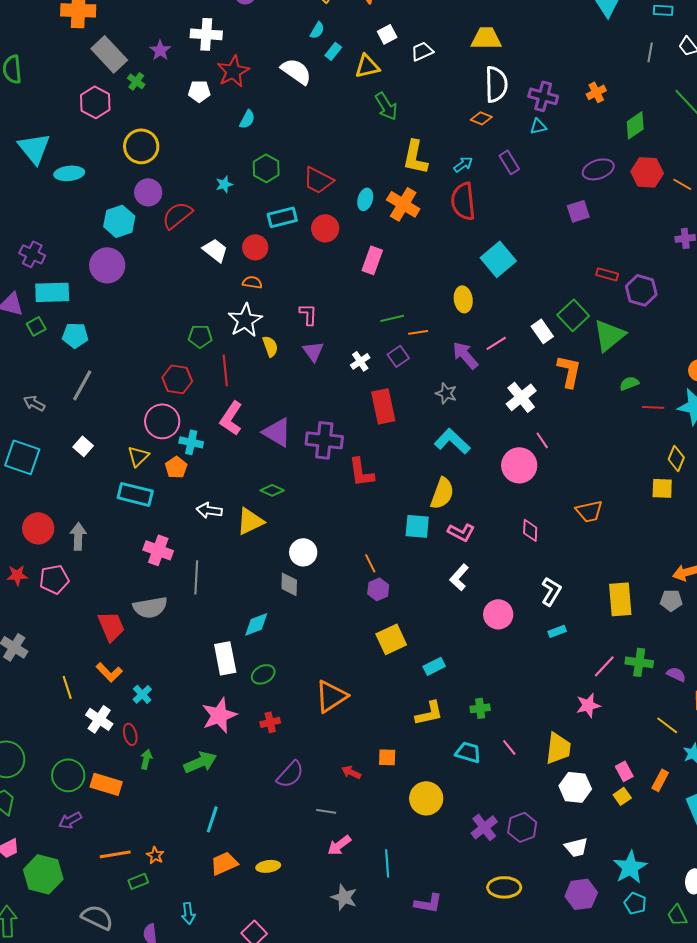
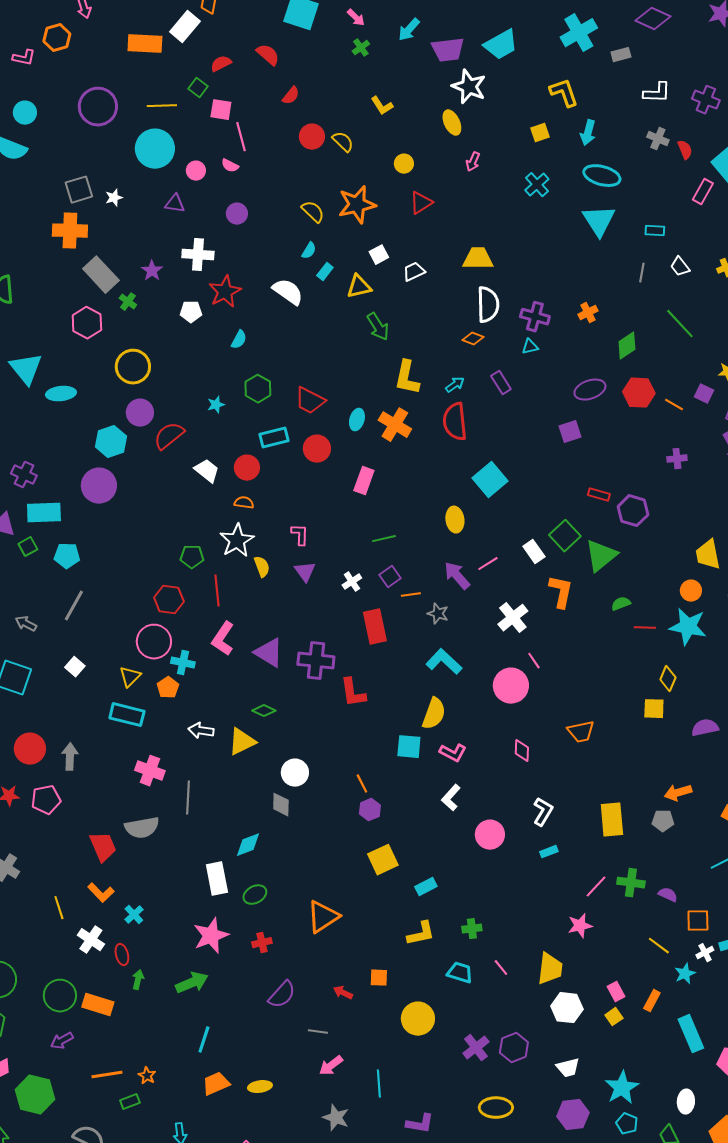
orange line: (418, 332) -> (411, 595), moved

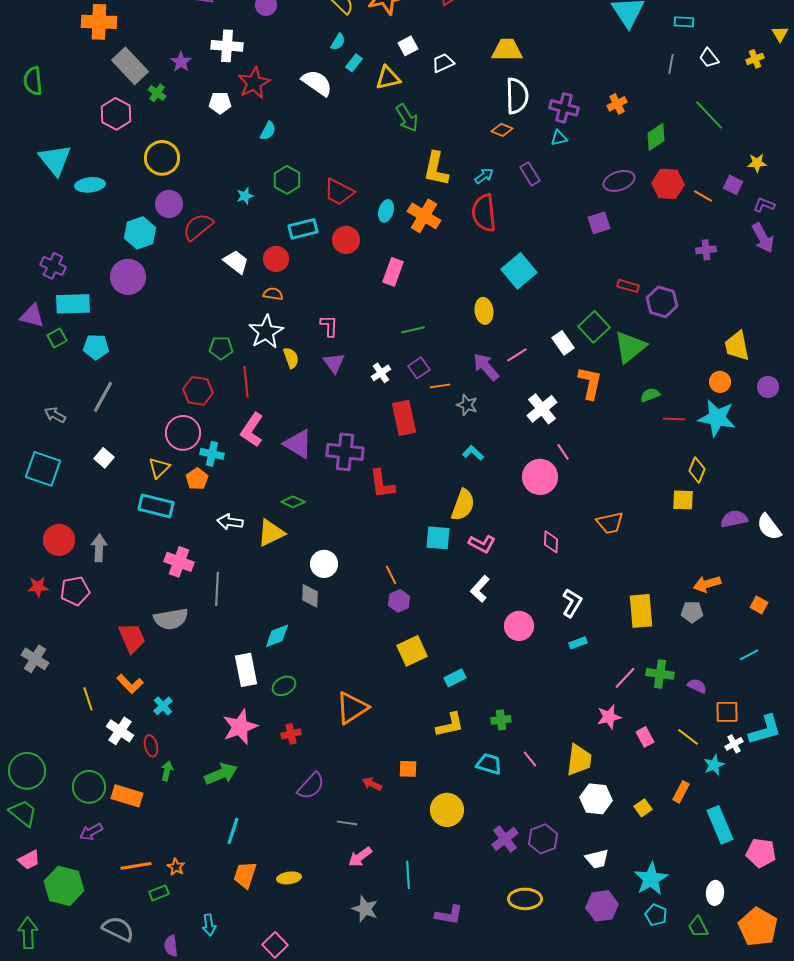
cyan L-shape: (444, 662) -> (473, 453), size x0.6
pink rectangle: (616, 992) -> (645, 737), moved
orange trapezoid: (216, 1084) -> (245, 875), turned -48

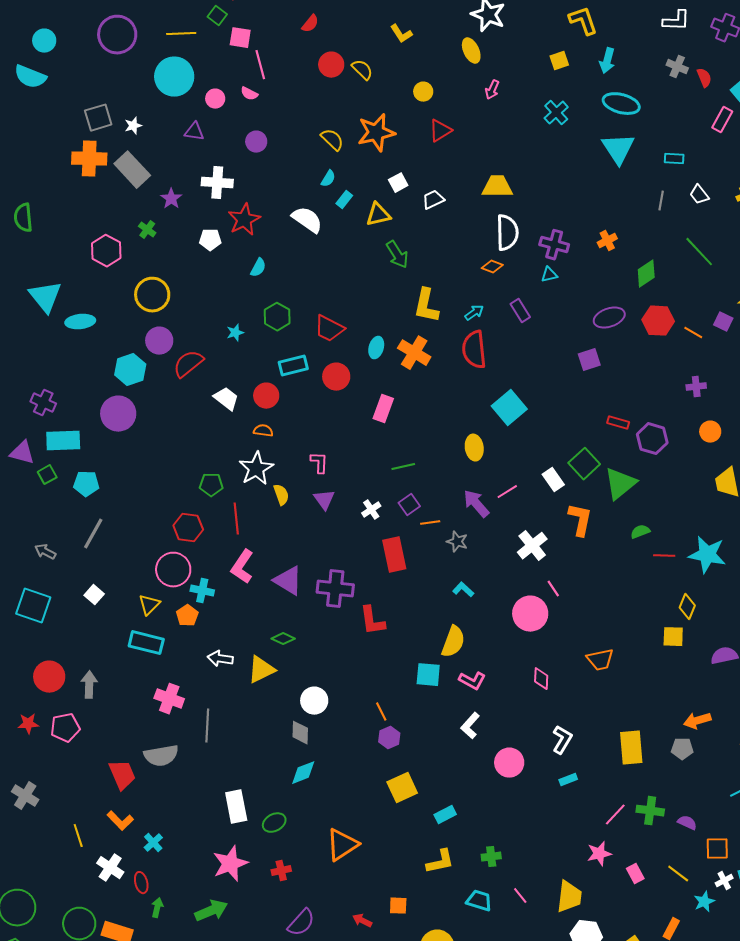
gray rectangle: (130, 66) -> (132, 170), moved
orange circle: (720, 382) -> (710, 432), moved
cyan diamond: (277, 636) -> (303, 773), moved

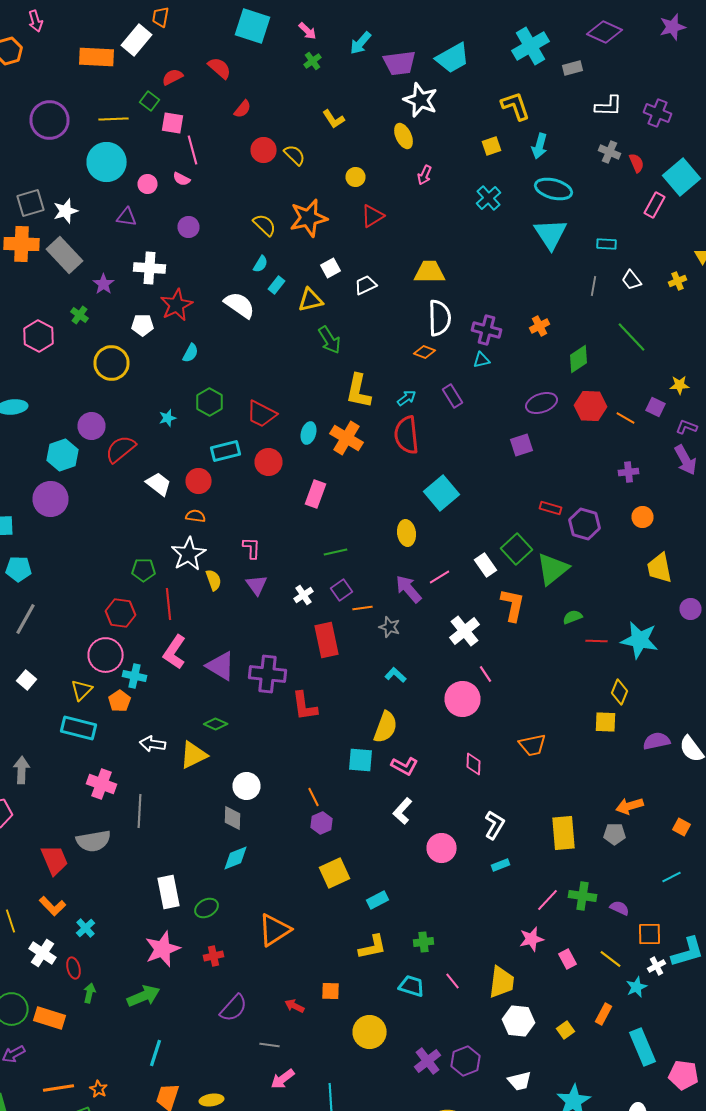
white star: (133, 126) -> (66, 211), size x1.4
yellow circle: (152, 295) -> (112, 363), moved

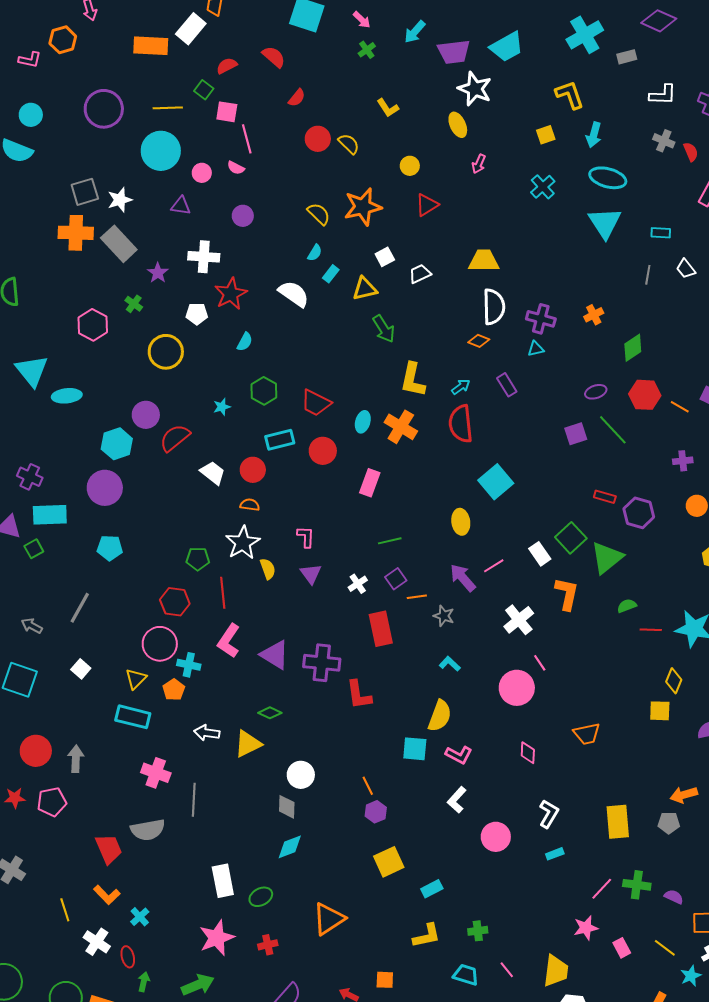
green line: (632, 337) -> (613, 430), moved
purple ellipse: (542, 403) -> (596, 392), size x0.7
cyan pentagon: (18, 569) -> (110, 548), moved

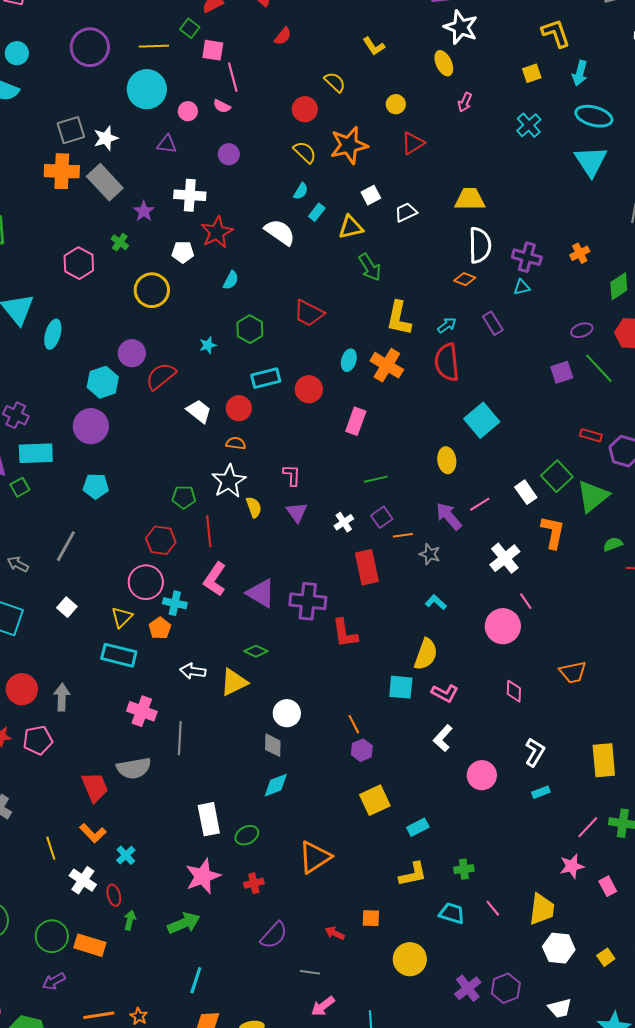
red circle: (318, 139) -> (305, 109), moved
cyan ellipse: (67, 396) -> (53, 334), turned -68
red trapezoid: (316, 403) -> (309, 313), moved

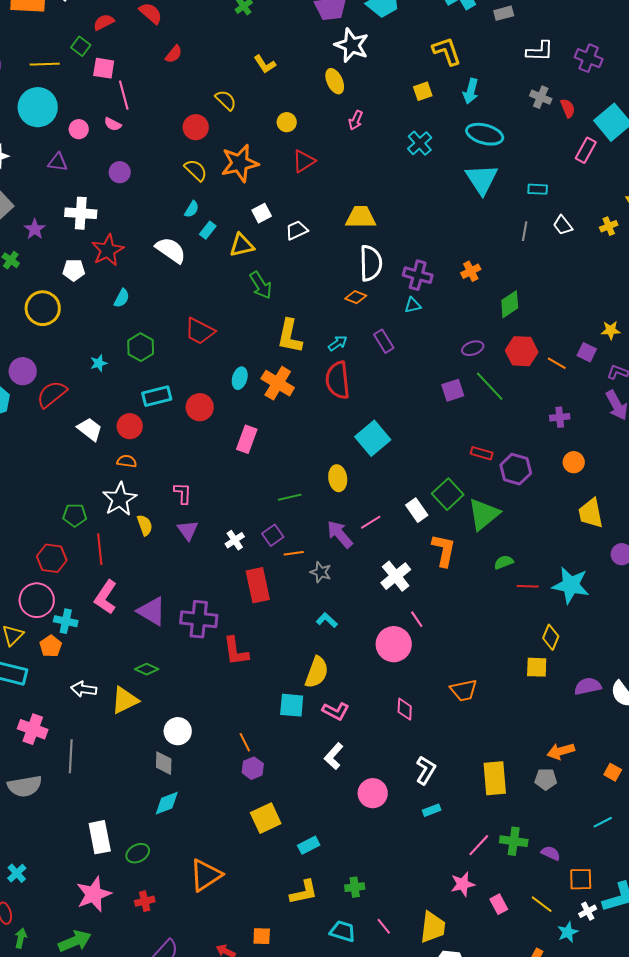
green line: (376, 479) -> (290, 497), moved

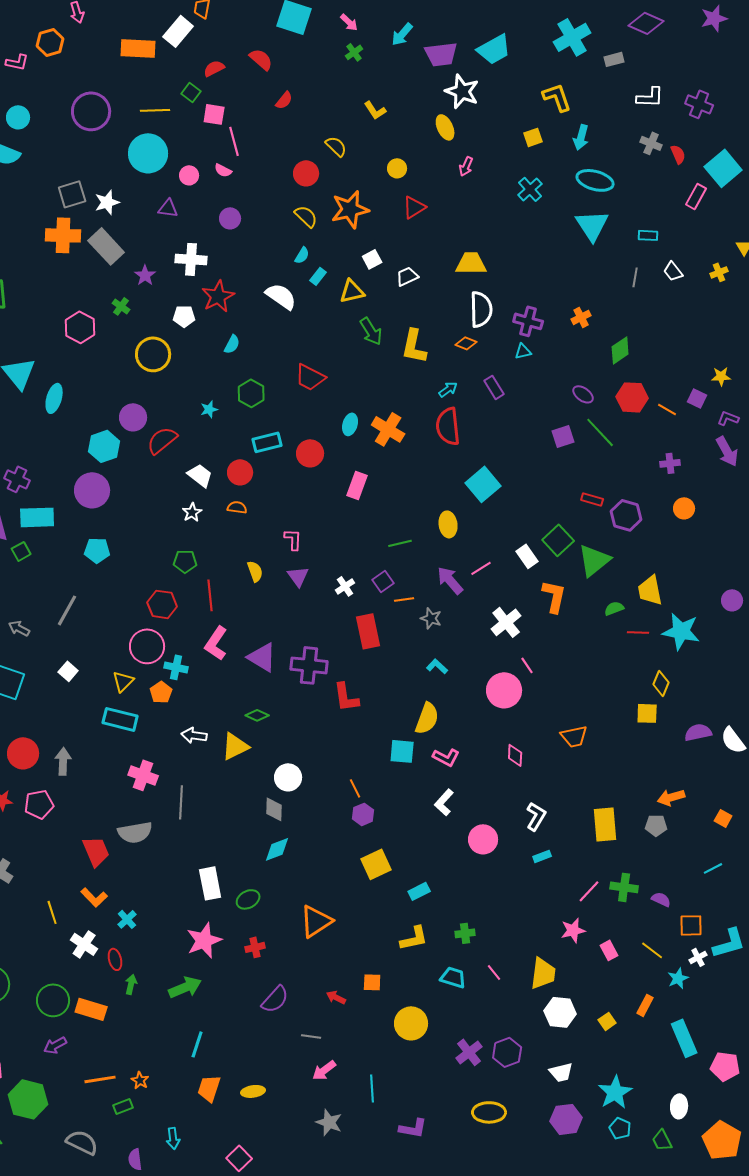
yellow L-shape: (290, 336) -> (414, 346), moved
purple ellipse: (473, 348) -> (583, 394), turned 55
white star: (120, 499) -> (192, 512), moved, size x0.6
yellow trapezoid: (591, 513) -> (650, 590), moved

